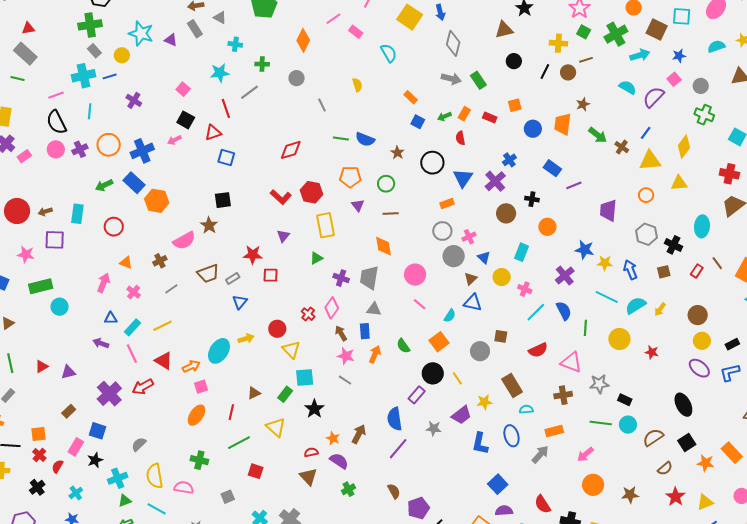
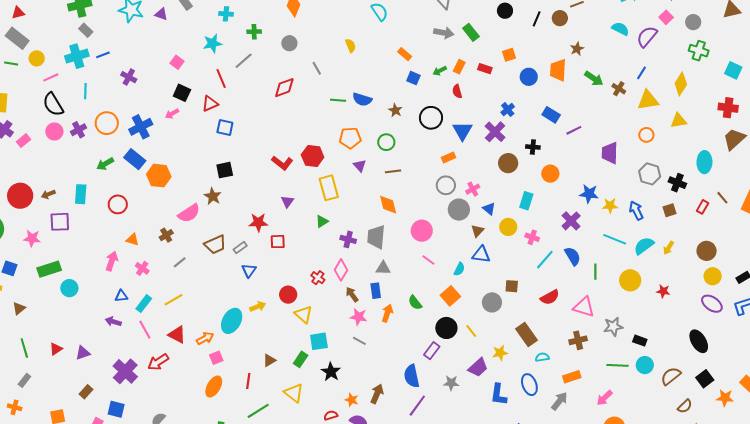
yellow circle: (122, 55) -> (37, 58), moved
red diamond: (291, 150) -> (284, 88), moved

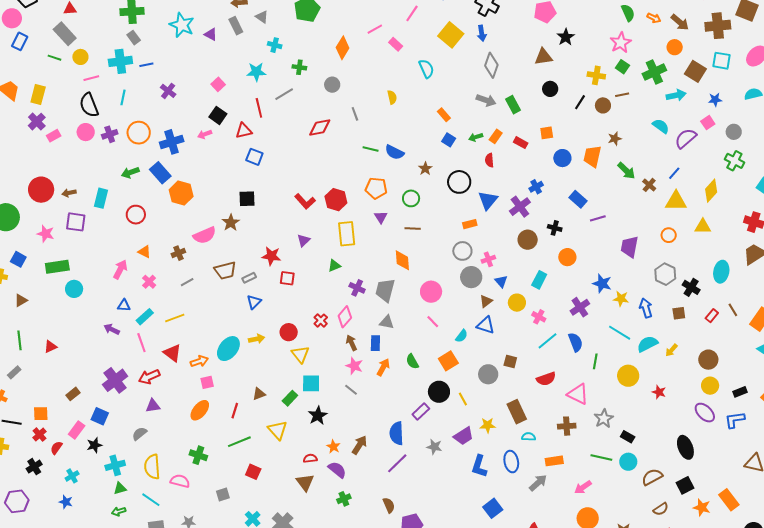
gray star: (613, 327) -> (604, 418), turned -30
purple triangle: (83, 353) -> (153, 406), moved

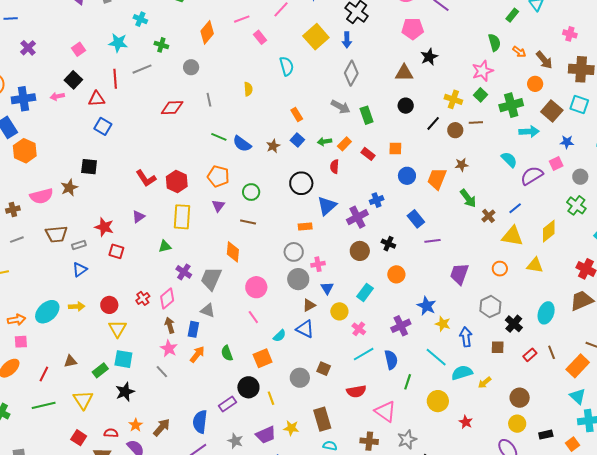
brown star: (425, 169) -> (273, 146), moved
red square: (253, 472) -> (79, 438), moved

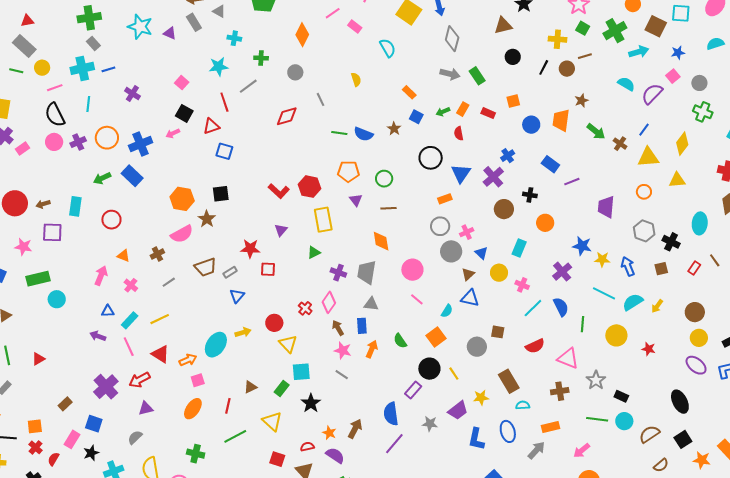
orange hexagon: (25, 151) -> (182, 199), moved

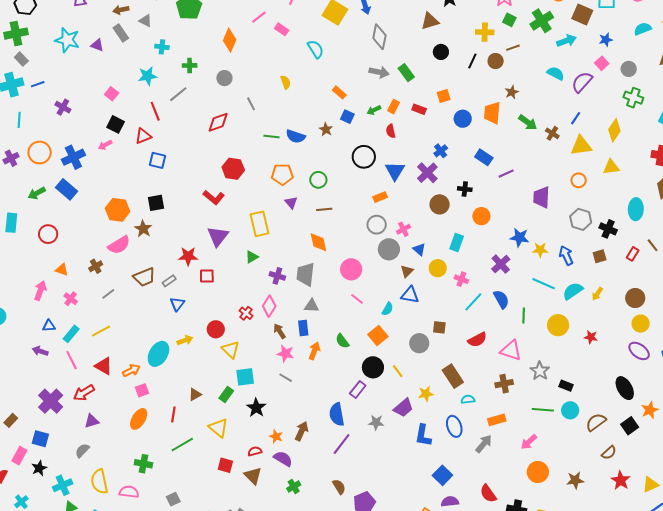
red hexagon: (309, 187) -> (233, 169), moved
purple triangle: (281, 230) -> (218, 236), size x1.6
orange star: (702, 460) -> (650, 410), moved, turned -30

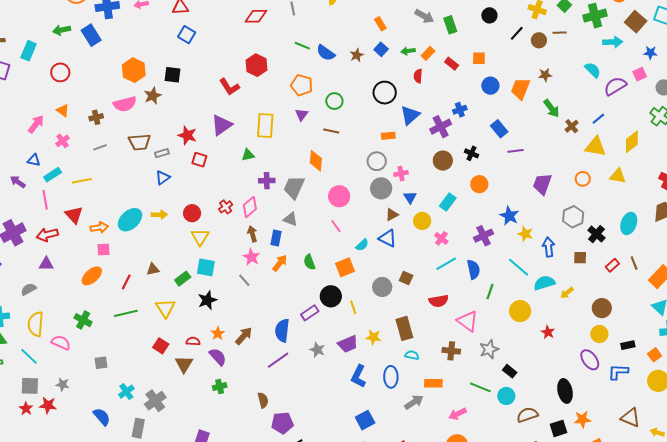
purple cross: (277, 276) -> (267, 181), turned -35

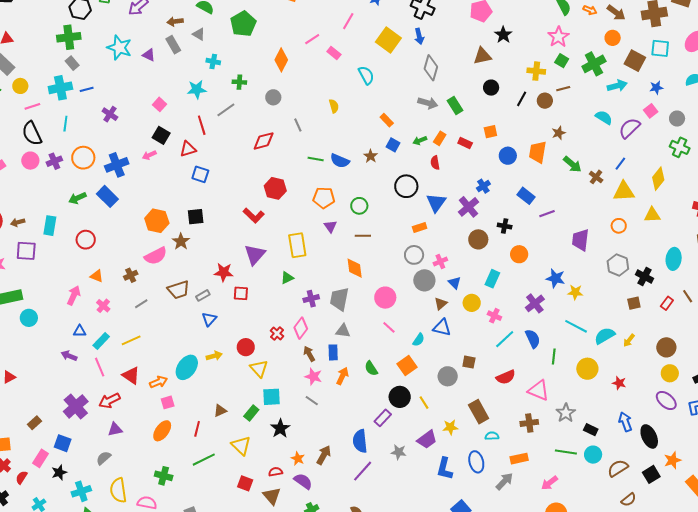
blue arrow: (549, 247) -> (625, 422), moved

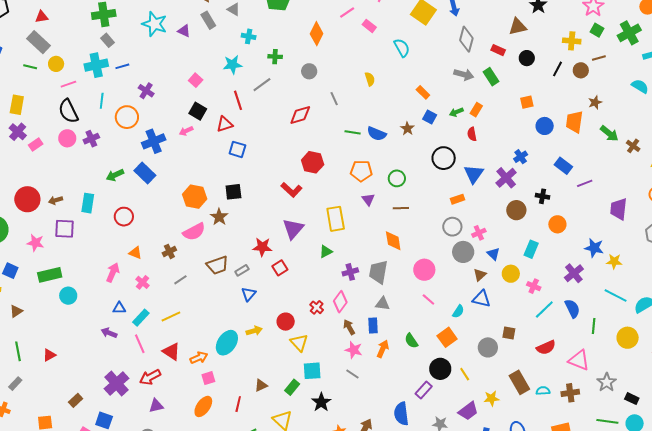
red rectangle: (465, 143) -> (498, 50), moved
orange circle: (83, 158) -> (127, 117), moved
red square: (241, 293) -> (280, 268), turned -35
cyan semicircle: (492, 436) -> (543, 391), moved

